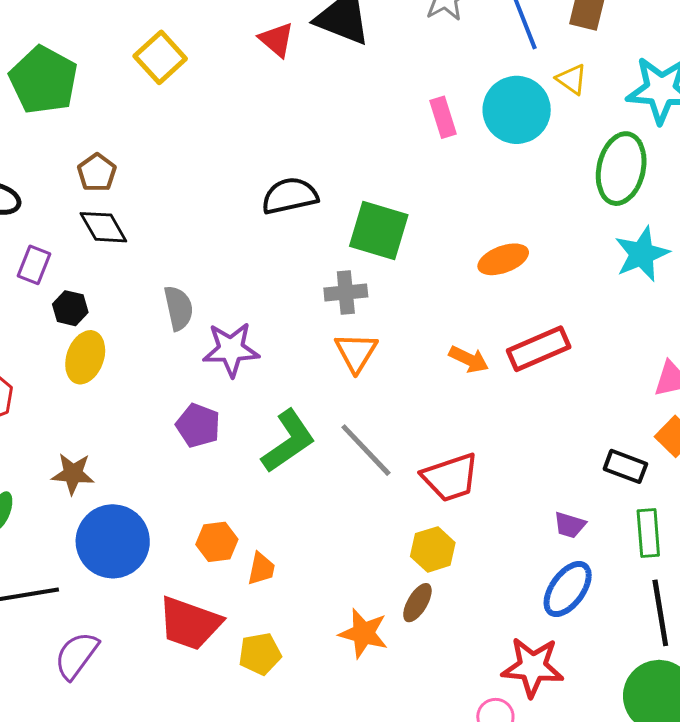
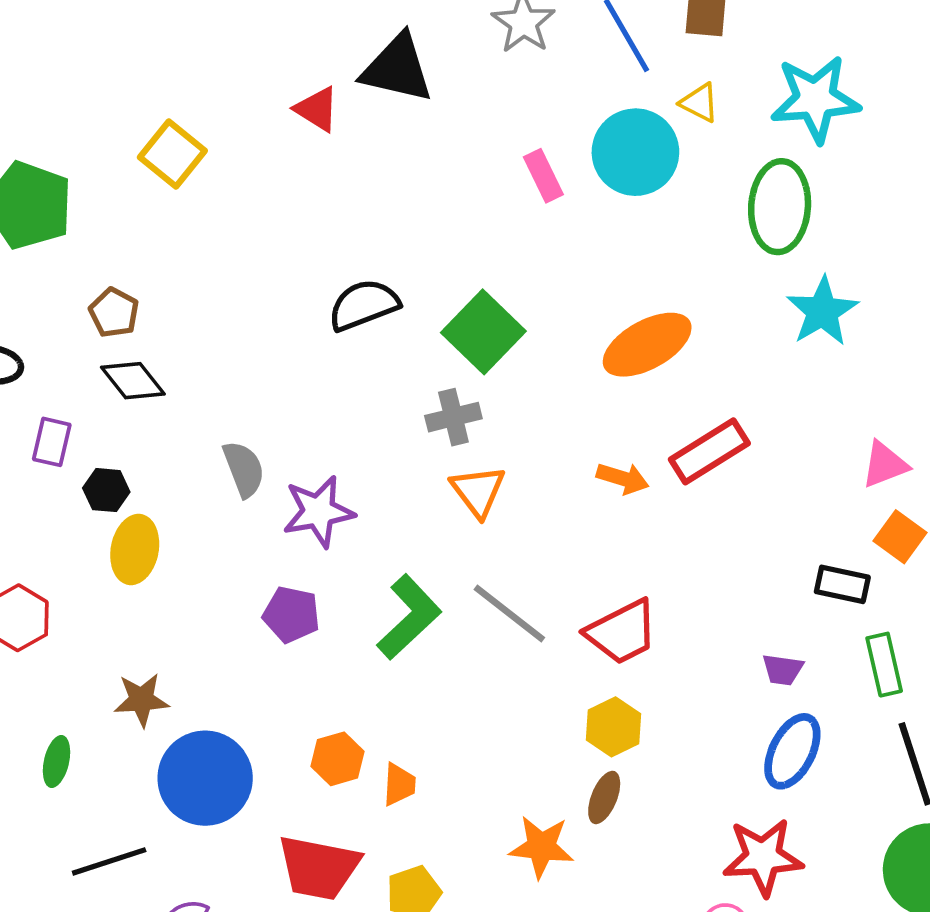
green square: (379, 230) -> (483, 332), turned 36
orange ellipse: (503, 259) -> (647, 345), size x1.4

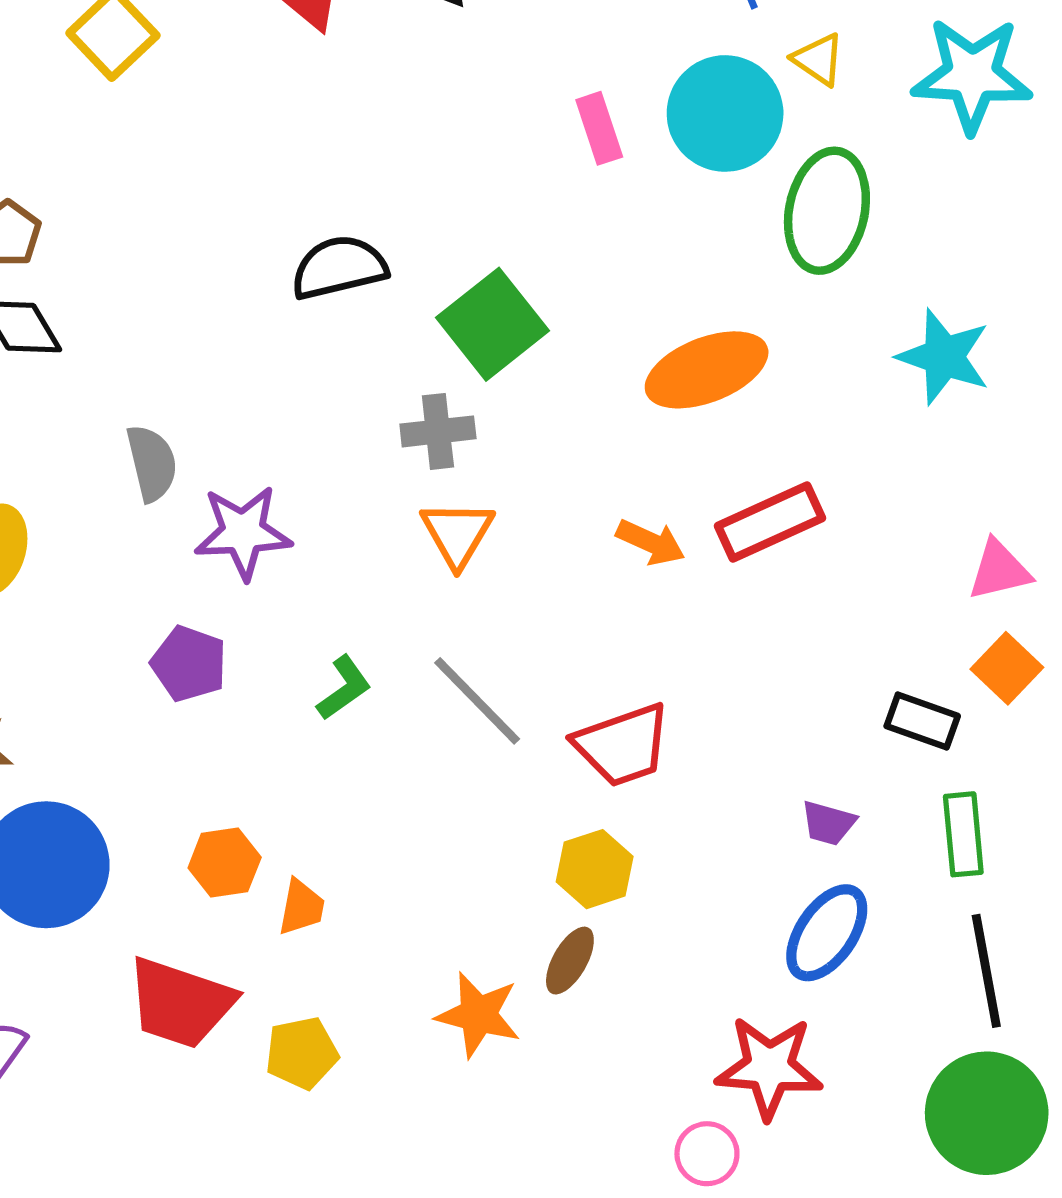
green ellipse: (780, 207) -> (827, 211), moved
cyan star: (822, 311) -> (944, 357), turned -30
green L-shape: (409, 617) -> (344, 688), size x0.6

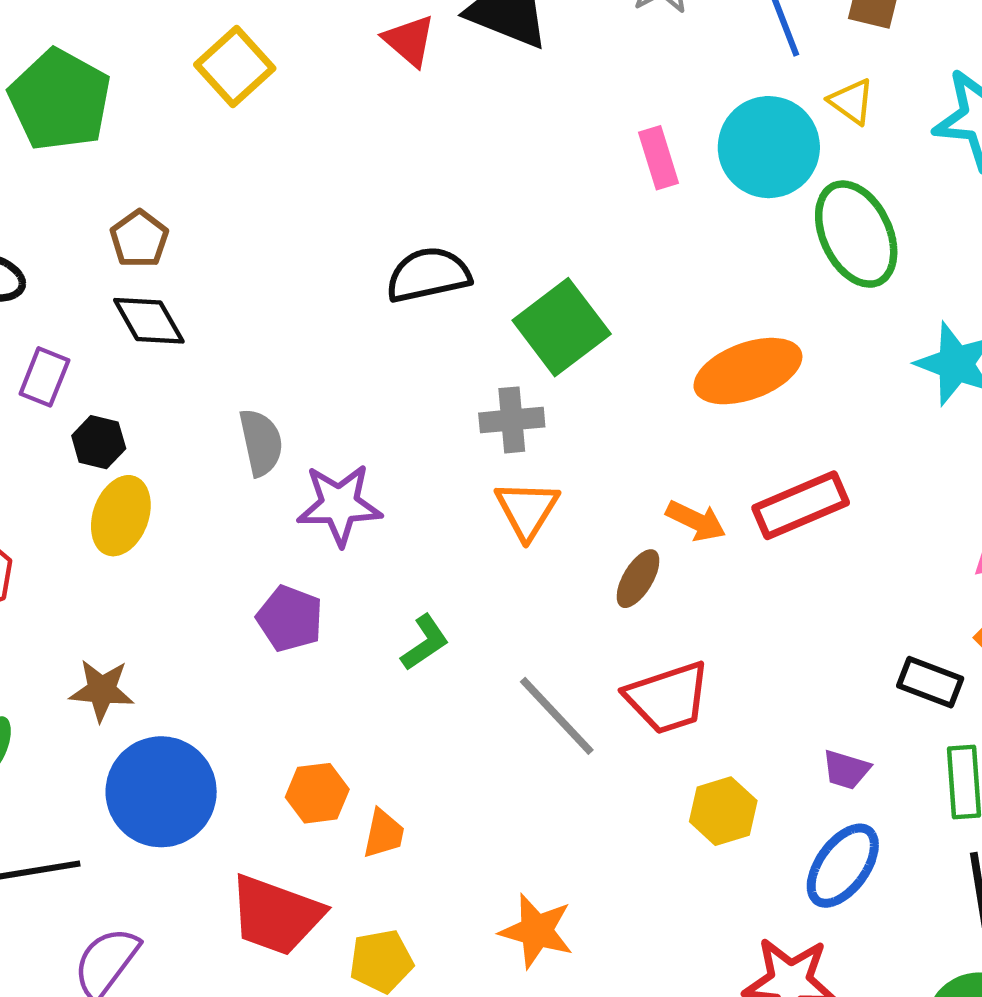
green ellipse: (827, 211) -> (856, 234), turned -38
gray line: (477, 701) -> (557, 716), moved
yellow hexagon: (595, 869) -> (723, 811), moved
brown ellipse: (570, 961) -> (638, 579), moved

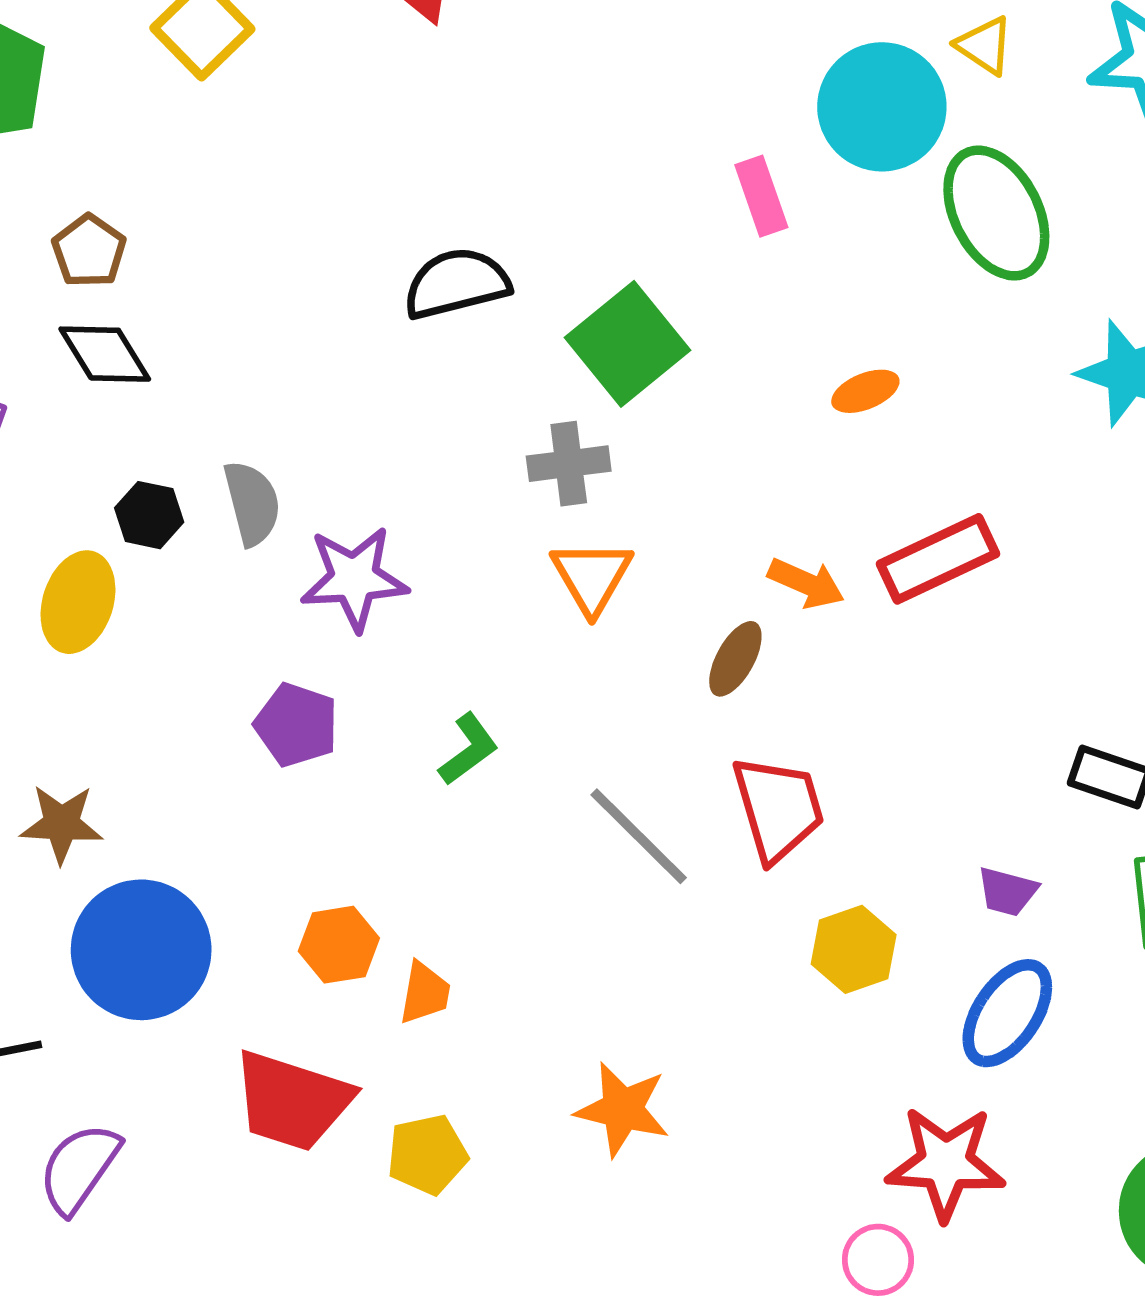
pink rectangle: (658, 158) -> (761, 196), moved
orange ellipse: (748, 371) -> (865, 391), size x0.5
black hexagon: (99, 442) -> (149, 515), moved
red trapezoid: (668, 698) -> (778, 808), turned -86

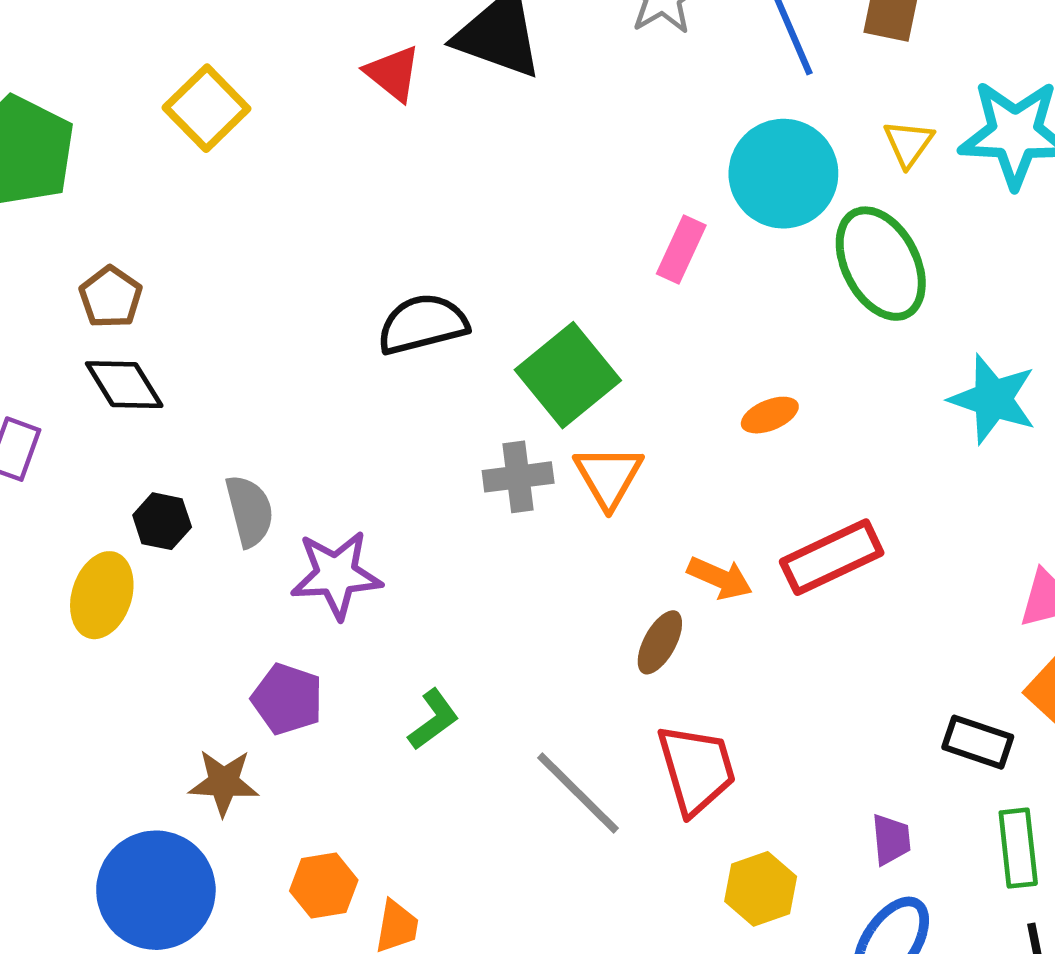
yellow triangle: (985, 45) -> (908, 143), moved, turned 32
pink rectangle: (761, 196) -> (681, 250), turned 44
orange triangle: (592, 576) -> (608, 476), moved
brown star: (62, 824) -> (224, 783), moved
purple trapezoid: (1007, 892) -> (891, 839), turned -110

